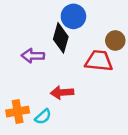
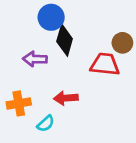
blue circle: (73, 16) -> (51, 17), moved
orange cross: (18, 112) -> (19, 103), moved

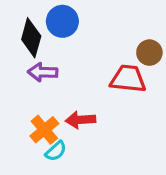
black diamond: (65, 40) -> (31, 38), moved
orange cross: (19, 103) -> (44, 130), moved, turned -30

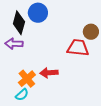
purple arrow: (43, 72) -> (14, 44), moved
cyan semicircle: (56, 151) -> (22, 95), moved

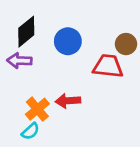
blue circle: (38, 13) -> (68, 41), moved
black diamond: (19, 23) -> (26, 32), turned 35

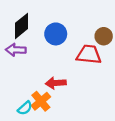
orange cross: (37, 109) -> (41, 101), moved

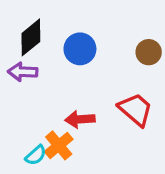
red trapezoid: (89, 54) -> (136, 109), moved, turned 35

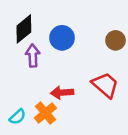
purple arrow: (23, 72) -> (33, 56), moved, turned 85
cyan semicircle: (36, 155) -> (17, 117), moved

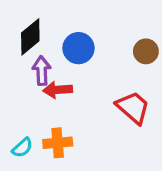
red arrow: (62, 93) -> (58, 90), moved
orange cross: (45, 113) -> (58, 143), turned 35

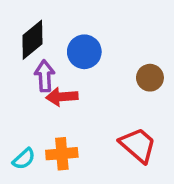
brown circle: (146, 51) -> (150, 78), moved
red trapezoid: (133, 107) -> (138, 145), moved

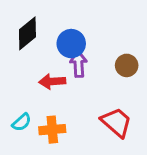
purple arrow: (45, 76) -> (79, 64), moved
cyan semicircle: (24, 159) -> (22, 122), moved

